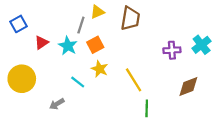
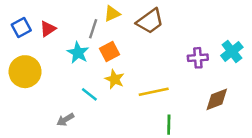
brown trapezoid: (130, 18) -> (150, 21), turned 45
red triangle: (41, 43) -> (48, 29), moved
yellow circle: (22, 79) -> (25, 72), moved
yellow line: (134, 80) -> (154, 92), turned -70

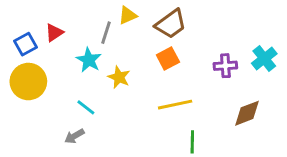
blue square: (21, 27) -> (25, 44), moved
orange square: (110, 51) -> (168, 59), moved
yellow star: (115, 79) -> (119, 77), moved
cyan line: (89, 94) -> (86, 107), moved

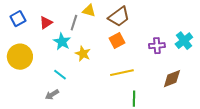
yellow triangle: (128, 15) -> (89, 11), turned 40
red triangle: (54, 33) -> (46, 23), moved
blue square: (25, 44) -> (18, 19), moved

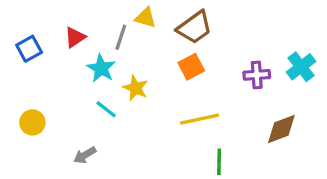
blue square: (18, 19) -> (29, 49), moved
yellow circle: (20, 57) -> (32, 122), moved, size x0.6
cyan line: (60, 75) -> (106, 109), moved

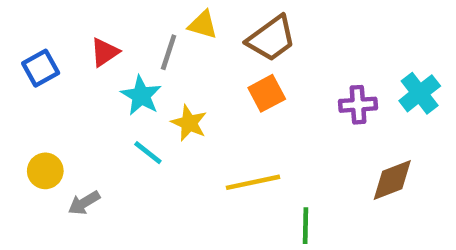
yellow line: (199, 119) -> (253, 182), moved
gray arrow: (85, 155) -> (84, 203), moved

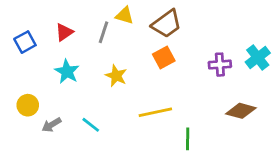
cyan star: (141, 96) -> (67, 72), moved
cyan line: (148, 153) -> (91, 125), moved
brown diamond: (392, 180) -> (241, 111), turned 36

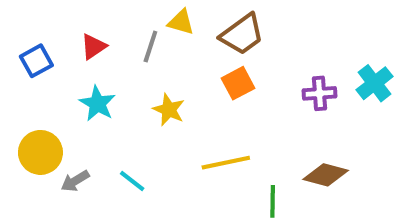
yellow circle: (28, 105) -> (40, 152), size x1.4
brown diamond: (241, 111) -> (326, 175), moved

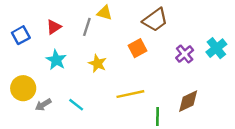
brown trapezoid: (242, 34) -> (155, 20), moved
purple cross: (320, 93) -> (185, 54), turned -36
brown diamond: (326, 175) -> (188, 101), turned -40

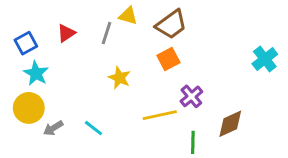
brown trapezoid: (155, 20) -> (171, 24), moved
purple cross: (185, 54) -> (191, 96), moved
cyan star: (56, 60) -> (36, 73), moved

